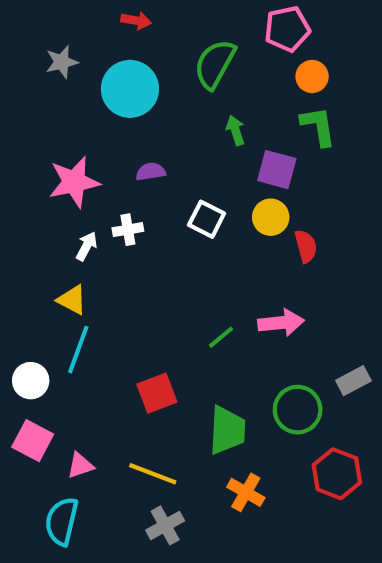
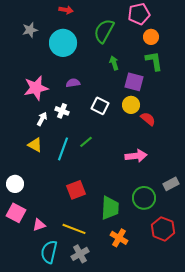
white cross: (128, 230) -> (62, 111), turned 32
red semicircle: (306, 246) -> (148, 119), turned -35
green line: (221, 337) -> (86, 142), moved
cyan line: (78, 350) -> (63, 149), moved
cyan semicircle: (62, 521) -> (49, 252), moved

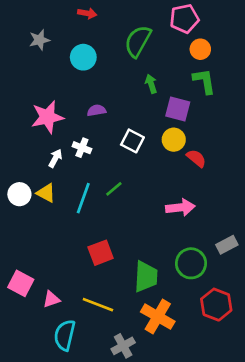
cyan circle: (63, 43) -> (83, 57), size x0.7
white circle: (15, 184) -> (19, 194), moved
orange cross: (119, 238) -> (158, 317), size x1.4
gray cross: (80, 254) -> (123, 346), moved

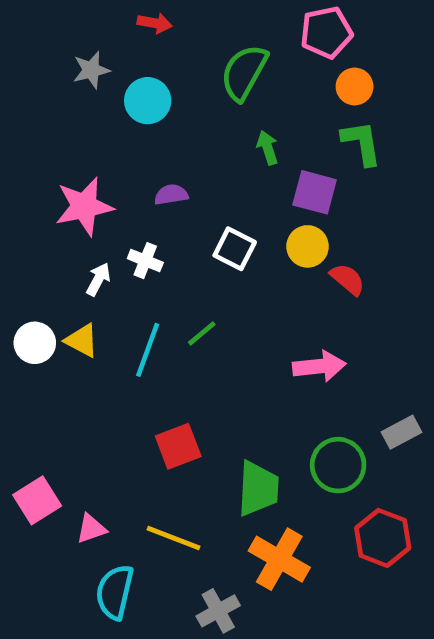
gray star: (39, 40) -> (91, 70), moved
pink square: (21, 283) -> (37, 500), turned 30

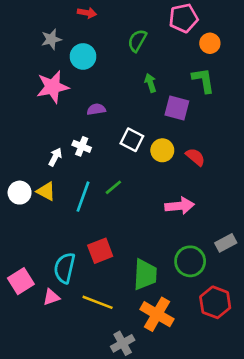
green semicircle: (244, 72) -> (137, 41), size x0.7
orange circle: (355, 87) -> (210, 43), moved
pink star: (84, 206) -> (53, 87), moved
yellow circle: (308, 246) -> (162, 150), moved
cyan semicircle: (115, 592) -> (65, 268), moved

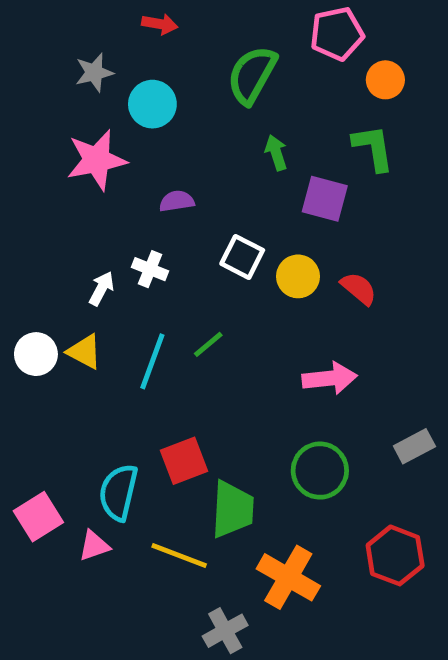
green semicircle: (137, 41) -> (252, 75), size x1.4
green circle: (190, 261) -> (320, 471), moved
green trapezoid: (145, 275) -> (232, 509), moved

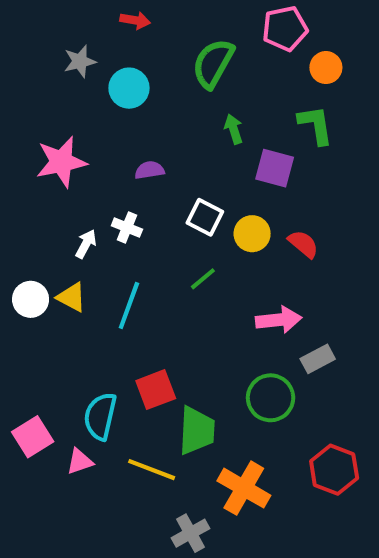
pink star: (97, 160) -> (61, 162), moved
green line: (208, 344) -> (203, 279), moved
gray rectangle: (414, 446) -> (318, 359), moved

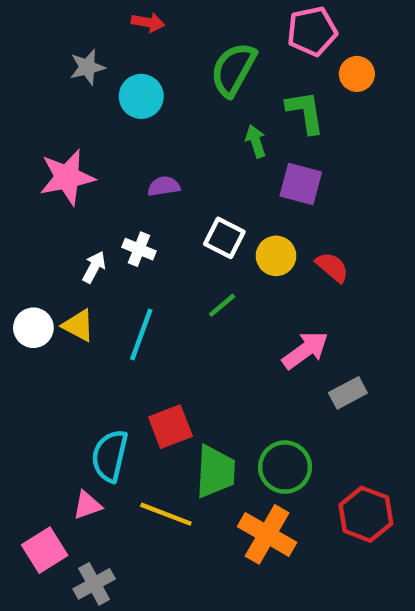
green L-shape: (316, 125) -> (305, 112), moved
pink arrow: (279, 320) -> (305, 350), turned -30
green circle: (271, 398) -> (285, 467), moved
pink square: (33, 437) -> (45, 550), moved
gray cross: (191, 533) -> (94, 584), moved

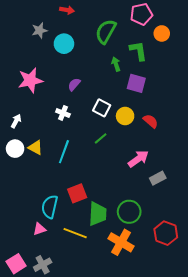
purple semicircle: (164, 186) -> (74, 84), turned -40
white arrow: (94, 267) -> (16, 121), moved
pink square: (45, 550) -> (16, 264), moved

